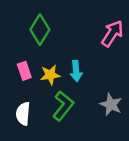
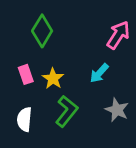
cyan arrow: (76, 71) -> (99, 73), moved, turned 48
yellow star: (50, 75) -> (53, 79), turned -30

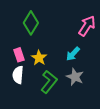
gray star: (117, 110) -> (75, 77), moved
white semicircle: (24, 119) -> (18, 75), moved

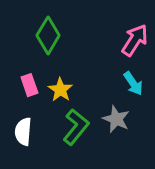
cyan arrow: (73, 54) -> (133, 83), moved, turned -77
white semicircle: (18, 75) -> (23, 132), moved

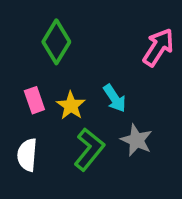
cyan arrow: (133, 83) -> (115, 98), moved

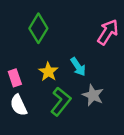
pink rectangle: (34, 100) -> (15, 78), moved
white semicircle: (27, 155) -> (19, 105), turned -30

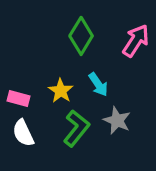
green diamond: (38, 28) -> (81, 36), moved
pink rectangle: (15, 78) -> (18, 99), turned -56

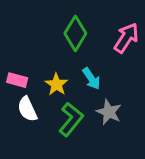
pink rectangle: (18, 99) -> (17, 80), moved
white semicircle: (23, 133) -> (27, 109), moved

